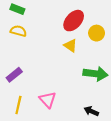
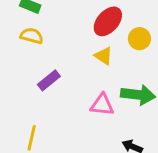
purple rectangle: (14, 75) -> (49, 80), moved
pink triangle: (48, 100) -> (102, 105), moved, turned -42

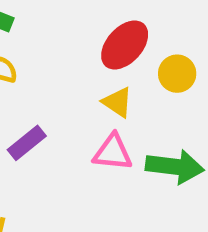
pink triangle: (102, 105) -> (113, 152), moved

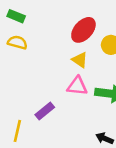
purple rectangle: (27, 143) -> (45, 111), moved

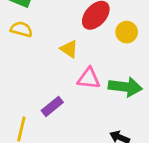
yellow triangle: (80, 60) -> (69, 49), moved

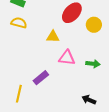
yellow triangle: (69, 49) -> (53, 37), turned -32
green arrow: (125, 87) -> (93, 64), size x0.6

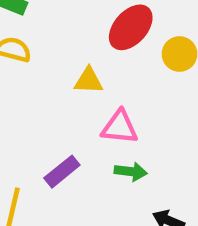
green arrow: (93, 64) -> (131, 172), moved

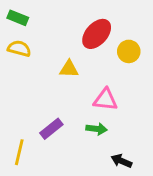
pink triangle: (120, 127) -> (105, 100), moved

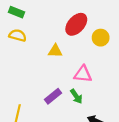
purple rectangle: (51, 129) -> (53, 96), moved
green arrow: (97, 129) -> (76, 96), turned 48

